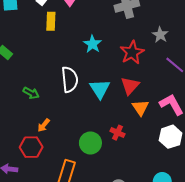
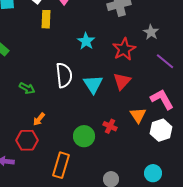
orange triangle: (140, 108) -> (138, 115), moved

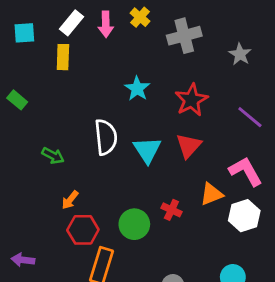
yellow rectangle: (46, 19) -> (63, 57), moved
gray star: (151, 32) -> (240, 54), moved
orange triangle: (138, 115) -> (211, 194), turned 42
red hexagon: (27, 140) -> (83, 230), moved

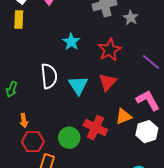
gray star: (240, 54) -> (131, 18), moved
green arrow: (53, 156) -> (12, 89), turned 84
orange arrow: (70, 200) -> (24, 121), turned -48
red cross: (171, 210) -> (95, 128), size x1.6

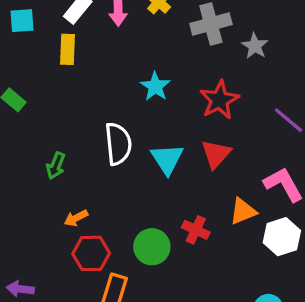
orange arrow: (24, 121) -> (76, 218), turned 72
red cross: (95, 128) -> (196, 230), size x0.7

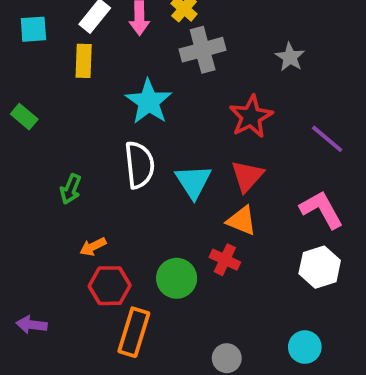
gray cross: (211, 24) -> (203, 50), moved
cyan star: (155, 86) -> (149, 102), moved, size x1.4
orange triangle: (243, 211) -> (242, 221), moved, turned 44

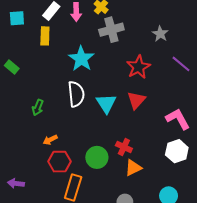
purple line: (327, 139) -> (181, 64), moved
orange triangle: (242, 221) -> (133, 168), moved, turned -48

